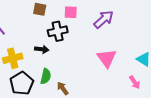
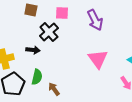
purple arrow: (104, 19) -> (95, 20), turned 105
black cross: (58, 31) -> (49, 32), turned -30

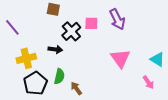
pink square: (62, 13) -> (91, 23), moved

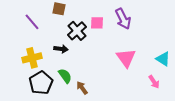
purple line: (12, 27) -> (32, 22), moved
green semicircle: (59, 76) -> (65, 76), turned -49

